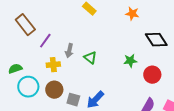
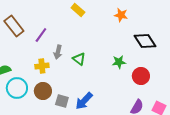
purple line: (45, 41) -> (41, 35), moved

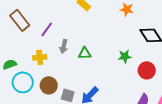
green triangle: (79, 59) -> (85, 53), turned -40
yellow cross: (42, 66) -> (40, 57), moved

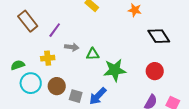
gray arrow: (64, 46) -> (72, 47), turned -96
green star: (125, 56) -> (115, 70), moved, size x1.6

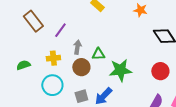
gray arrow: (72, 47) -> (77, 47), turned -88
cyan circle: (31, 83) -> (52, 85), moved
brown circle: (57, 86) -> (81, 67), moved
gray square: (76, 96) -> (81, 96), turned -32

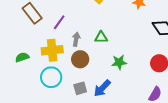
green triangle: (98, 54) -> (101, 37), moved
yellow cross: (53, 58) -> (52, 50), size x1.5
green star: (120, 70) -> (119, 62), size x0.7

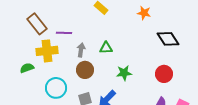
purple line: (59, 22) -> (64, 33), turned 56
yellow cross: (52, 50) -> (47, 51), moved

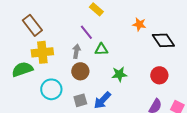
orange star: (144, 13) -> (139, 24), moved
purple line: (64, 33) -> (86, 32), moved, turned 49
green semicircle: (27, 68) -> (22, 69), size x1.5

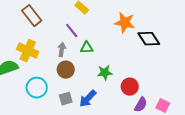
orange star: (139, 24) -> (125, 23), size x1.5
brown rectangle: (32, 25) -> (32, 16), moved
yellow cross: (42, 52) -> (28, 51), turned 30
red circle: (159, 75) -> (130, 87), moved

